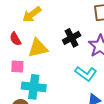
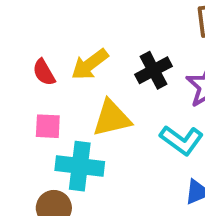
yellow arrow: (32, 14) -> (90, 64), moved
yellow triangle: (38, 48) -> (112, 118), moved

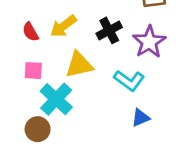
cyan cross: (80, 166) -> (56, 99), turned 36

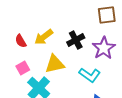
pink square: (33, 71) -> (23, 68), turned -32

